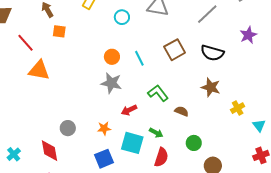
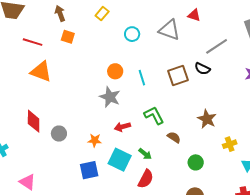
red line: (25, 43) -> (33, 42), turned -42
black semicircle: (212, 53) -> (202, 69), moved, size x0.7
green circle: (194, 143) -> (196, 162), moved
red diamond: (50, 151) -> (34, 121), moved

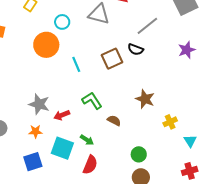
orange circle: (115, 71) -> (46, 45), moved, size x1.6
gray star: (110, 97) -> (39, 104), moved
green circle: (196, 162) -> (139, 154), moved

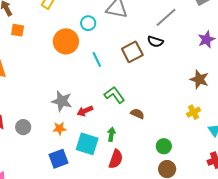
cyan circle: (62, 22) -> (88, 23), moved
brown star: (145, 99) -> (199, 79), moved
green arrow: (87, 140) -> (111, 134), turned -112

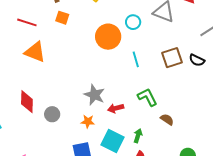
black semicircle: (155, 42) -> (197, 60), moved

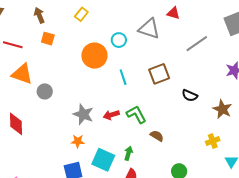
black semicircle: (197, 60) -> (190, 96), moved
red arrow: (116, 108) -> (111, 115), moved
gray circle: (52, 114) -> (45, 91), moved

